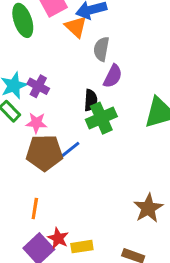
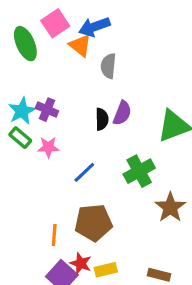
purple semicircle: (113, 76) -> (122, 113), moved
green cross: (101, 118) -> (139, 171), moved
brown pentagon: (44, 153) -> (93, 223), moved
brown star: (148, 208) -> (170, 207), moved

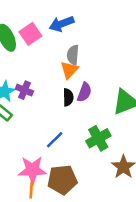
pink square: (55, 23) -> (30, 34), moved
orange triangle: (80, 45) -> (69, 70), moved, turned 36
pink star: (48, 147) -> (32, 170), moved, size x1.6

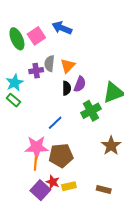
blue arrow: (62, 24) -> (62, 28), turned 42
gray semicircle: (73, 55) -> (49, 64), moved
purple cross: (24, 90) -> (36, 71), moved, turned -32
green cross: (98, 138) -> (91, 111), moved

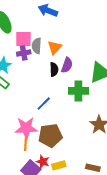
pink square: (36, 36) -> (23, 39), moved, turned 36
green cross: (91, 111) -> (78, 91), turned 30

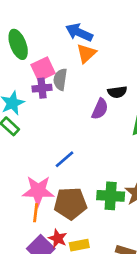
pink square: (23, 39) -> (43, 69), turned -30
orange triangle: (55, 47) -> (86, 53), moved
black semicircle: (54, 69) -> (117, 92), moved, turned 80
green cross: (78, 91) -> (111, 196), moved

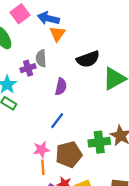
pink square: (43, 69) -> (20, 14), moved
black semicircle: (117, 92) -> (88, 59), size x1.5
purple semicircle: (100, 109) -> (61, 87), moved
pink star: (38, 191) -> (41, 150), size x0.7

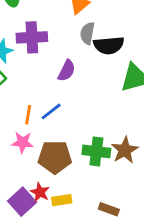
gray semicircle: (41, 58) -> (87, 33), moved
purple cross: (28, 68) -> (32, 37), size x1.5
orange line: (43, 167) -> (28, 115), moved

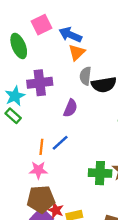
brown pentagon: (55, 157) -> (41, 199), moved

